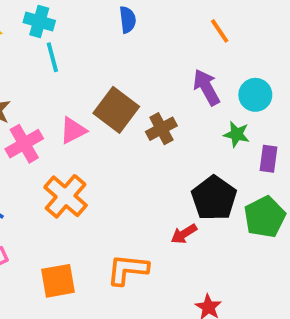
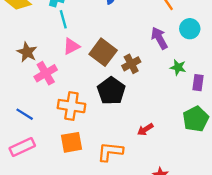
cyan circle: (255, 95) -> (190, 29), moved
pink triangle: (73, 131) -> (71, 46), moved
orange cross: (66, 196) -> (71, 106), turned -32
black pentagon: (214, 198) -> (111, 91), moved
orange square: (58, 281) -> (71, 142), moved

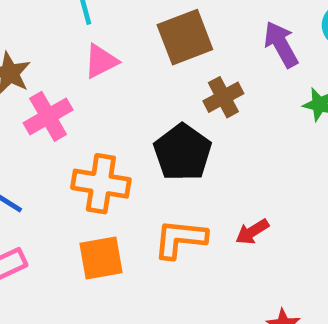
brown square: (103, 52) -> (185, 37), moved, turned 32
orange L-shape: (110, 152) -> (180, 239), moved

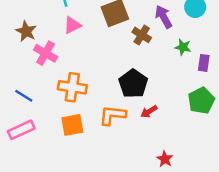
brown cross: (223, 97) -> (142, 35), moved, turned -30
pink cross: (48, 116) -> (46, 53), turned -30
black pentagon: (183, 152) -> (133, 84), moved

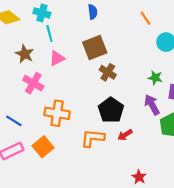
purple arrow: (164, 17) -> (152, 105), moved
brown star: (26, 31) -> (25, 54), moved
brown cross: (142, 35) -> (108, 72), moved
orange square: (72, 125) -> (43, 147), moved, turned -30

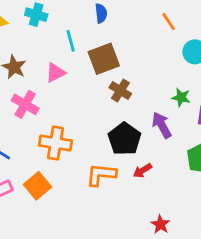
cyan line: (49, 33) -> (71, 41), moved
purple arrow: (152, 105) -> (162, 125), moved

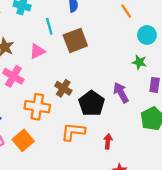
brown cross: (120, 91) -> (63, 88), moved
green star: (181, 97) -> (139, 62), moved
red arrow: (142, 171) -> (108, 141), moved, turned 128

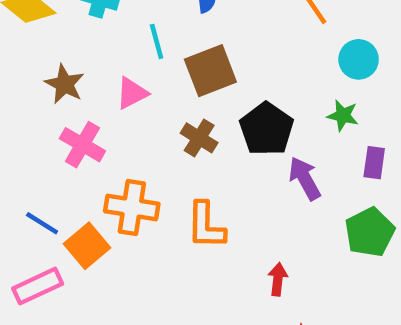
brown cross: (63, 88) -> (199, 138), moved
black pentagon: (92, 103) -> (267, 129), moved
orange L-shape: (73, 132) -> (206, 225), moved, turned -95
orange square: (23, 140) -> (87, 246), moved

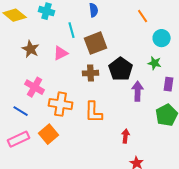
brown cross: (199, 138) -> (91, 73), turned -35
pink cross: (82, 145) -> (35, 87), moved
purple arrow: (305, 178) -> (138, 91), turned 30
orange square: (87, 246) -> (49, 134), moved

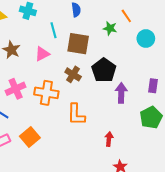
brown square: (96, 43) -> (78, 44), turned 30
green star: (155, 63) -> (110, 28), moved
brown cross: (91, 73) -> (73, 74), turned 35
pink cross: (35, 87) -> (16, 89), turned 36
orange cross: (61, 104) -> (46, 93), moved

